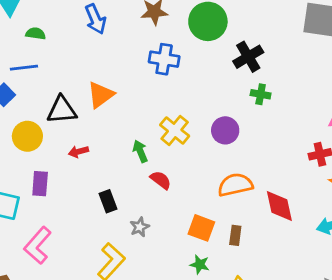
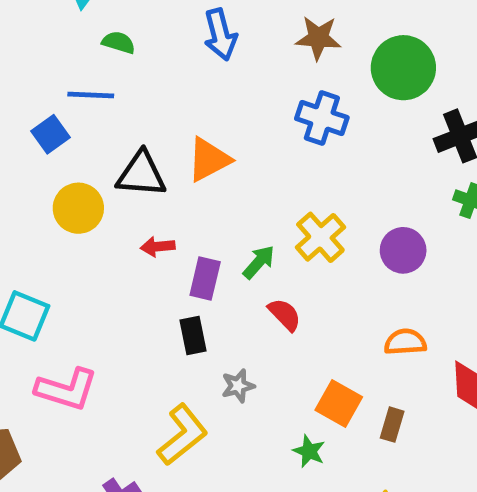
green arrow: (140, 151) -> (259, 262), turned 55
purple rectangle: (40, 184) -> (205, 278), moved
orange semicircle: (235, 185) -> (405, 342), size x0.7
pink L-shape: (38, 245) -> (67, 389), turned -123
green star: (200, 265) -> (309, 451), moved

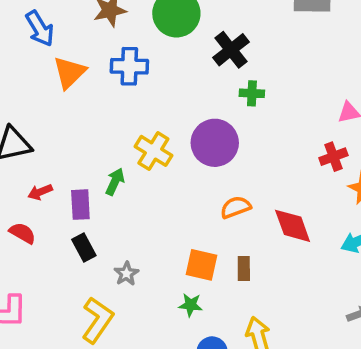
orange triangle: (209, 160) -> (69, 72), moved
purple circle: (403, 250) -> (215, 143), size x1.4
red semicircle: (285, 315) -> (22, 233), moved

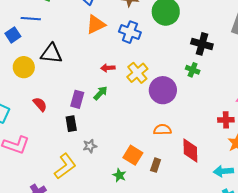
black cross: (231, 50) -> (202, 44), moved, turned 35
yellow cross: (153, 151) -> (137, 73), moved
red arrow: (40, 192) -> (108, 68), moved

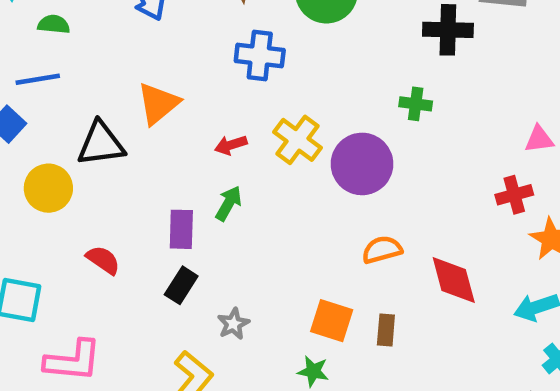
orange triangle: (96, 24) -> (158, 104), moved
black cross: (202, 44) -> (448, 30), moved
black rectangle: (71, 124) -> (181, 285), turned 56

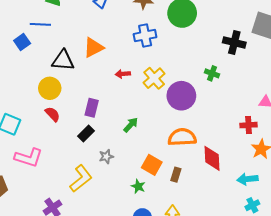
blue cross: (260, 56) -> (145, 36), turned -30
yellow circle: (48, 188) -> (50, 88), moved
green arrow: (229, 203) -> (131, 125), moved
orange semicircle: (382, 250) -> (182, 137), size x1.5

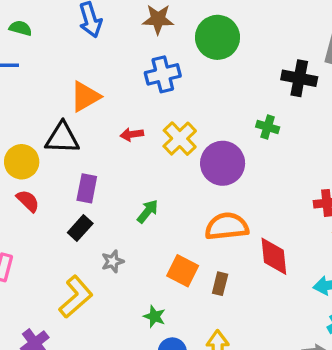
black triangle: (63, 60) -> (62, 138), moved
green star: (138, 186) -> (154, 317), moved

